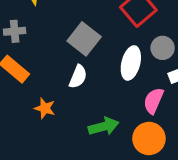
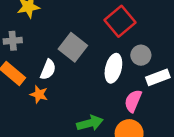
white semicircle: (78, 77) -> (48, 70), moved
orange star: (45, 108) -> (39, 94), moved

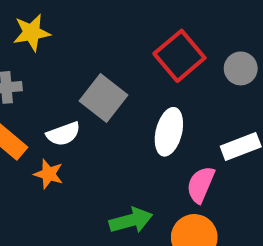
gray circle: (141, 55) -> (241, 68), moved
white semicircle: (48, 70) -> (63, 134), turned 48

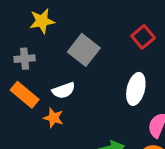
red square: (179, 56) -> (143, 37), size x0.7
gray square: (103, 98) -> (84, 50), moved

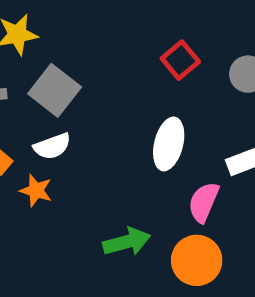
gray square: (84, 50) -> (55, 90), moved

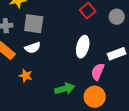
gray square: (55, 90) -> (34, 24), turned -30
orange star: (36, 191) -> (26, 76), moved

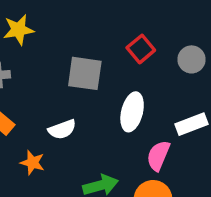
gray square: (34, 24) -> (85, 73), moved
white semicircle: (33, 48) -> (62, 129), moved

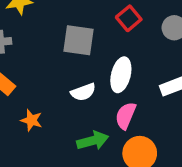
white semicircle: (62, 129) -> (83, 92), moved
pink semicircle: (158, 156) -> (126, 116), moved

